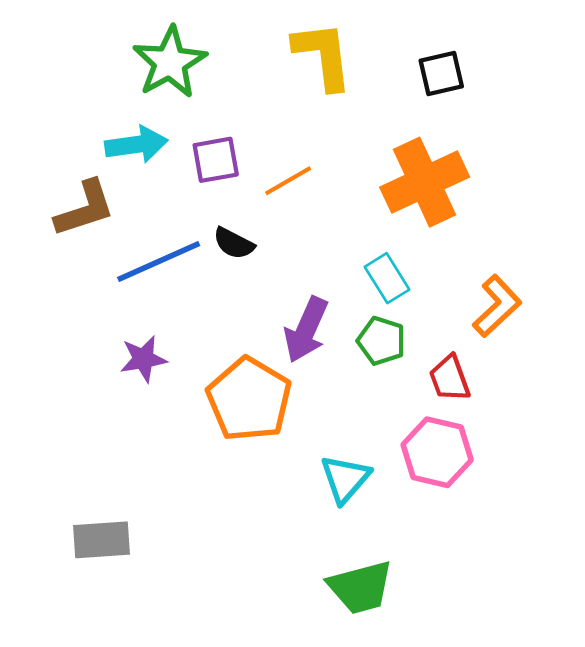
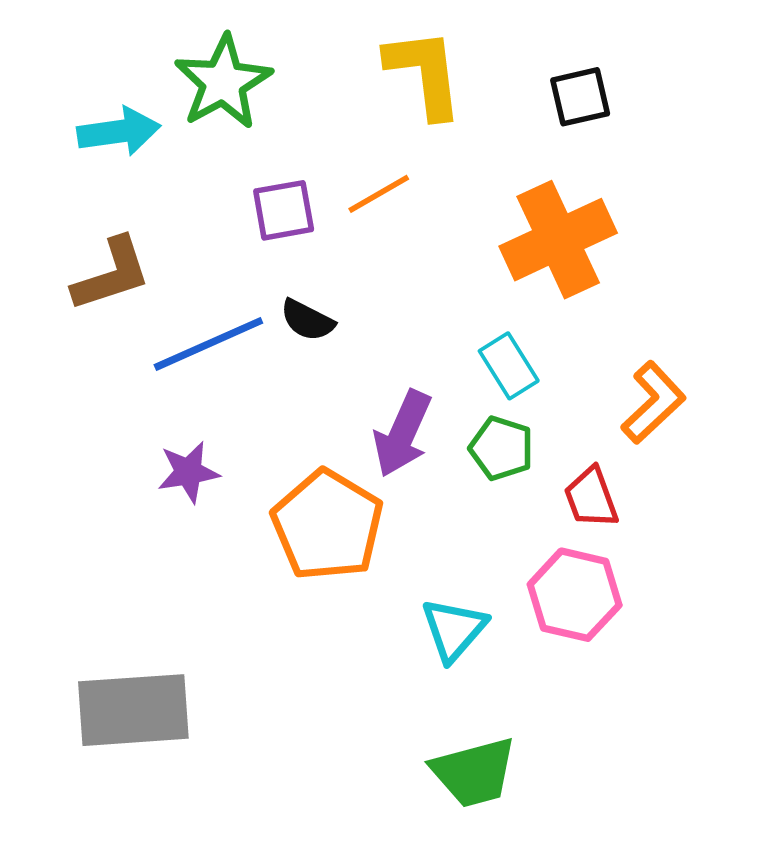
cyan arrow: (136, 144) -> (119, 132), moved
orange line: (288, 181) -> (379, 194), moved
gray rectangle: (102, 540) -> (133, 710), size x1.5

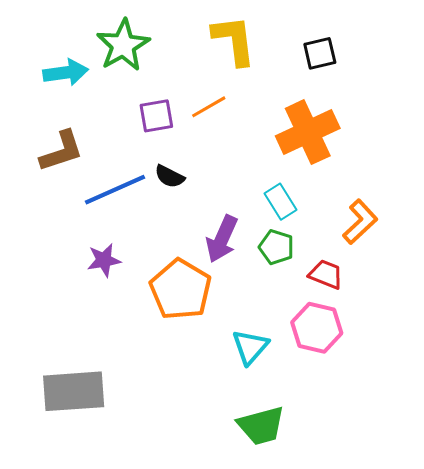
red trapezoid: (591, 498) -> (326, 274), turned 132

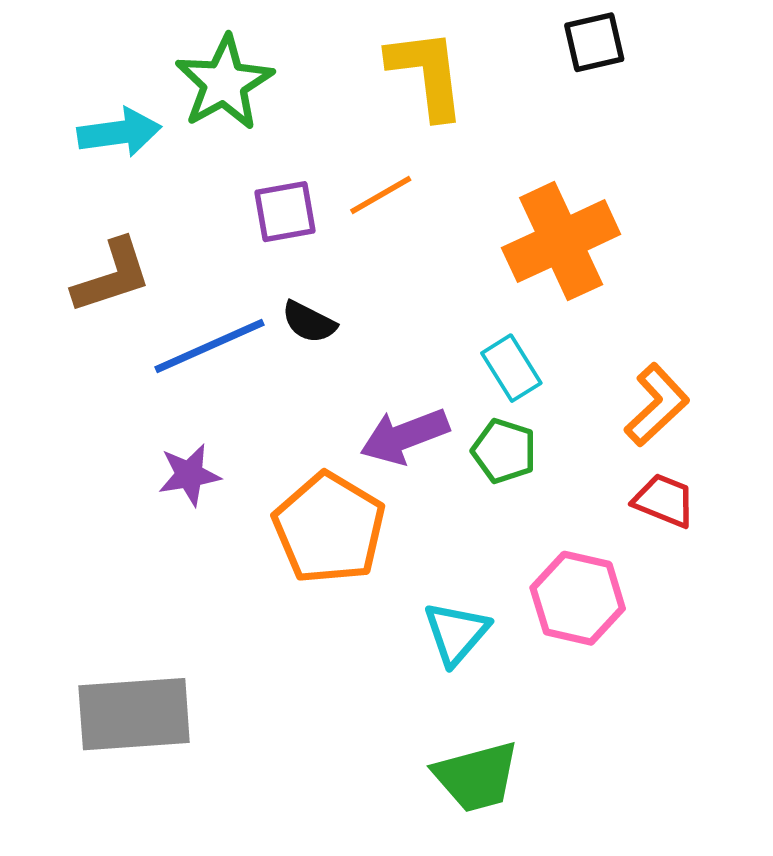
black square: (320, 53) -> (594, 42), moved
purple arrow: (222, 239) -> (405, 436), turned 45
red trapezoid: (326, 274) -> (664, 501), moved

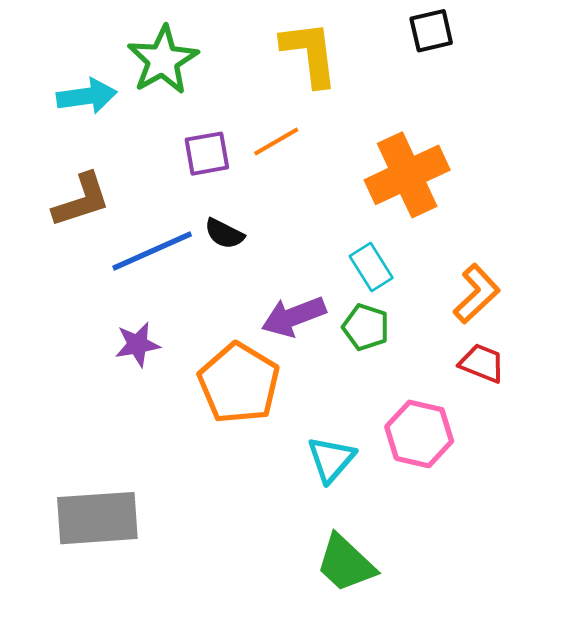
green trapezoid: (476, 777) -> (346, 563), turned 58

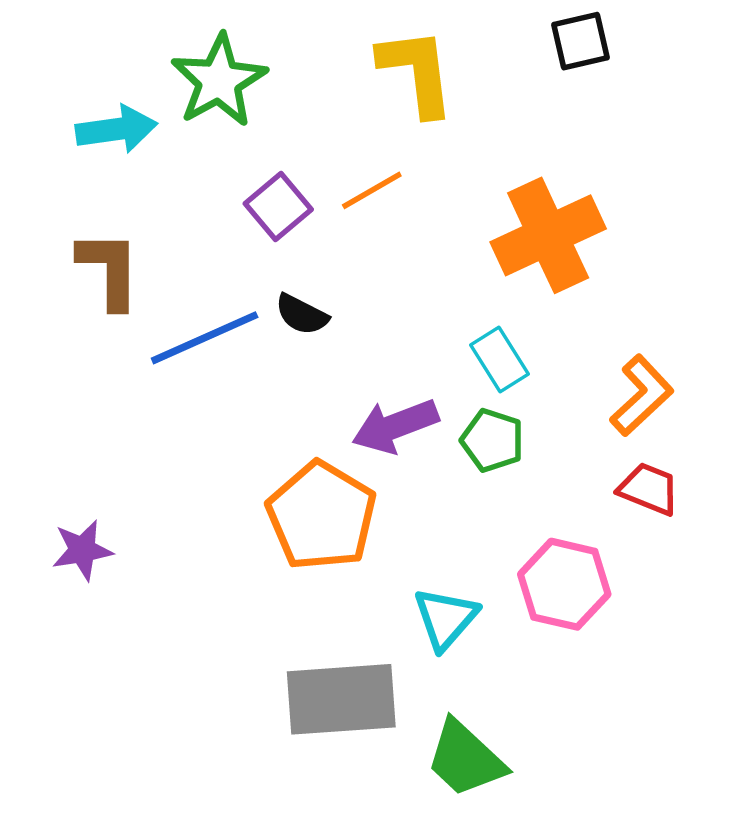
purple square: (207, 154) -> (278, 207), turned -30
brown L-shape: (81, 200) -> (109, 270), turned -72
purple star: (137, 344) -> (82, 550), moved
gray rectangle: (97, 518) -> (341, 699), moved

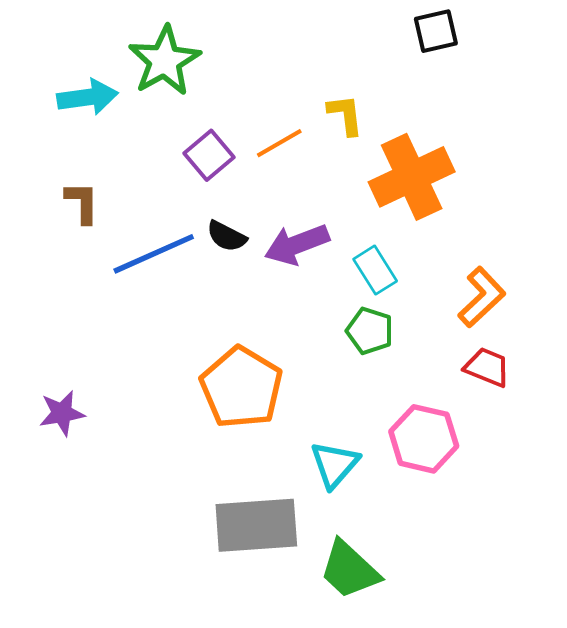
yellow L-shape: (417, 72) -> (345, 115), moved, size x0.6
brown L-shape: (109, 270) -> (82, 203), size x0.7
purple arrow: (395, 426) -> (297, 244), moved

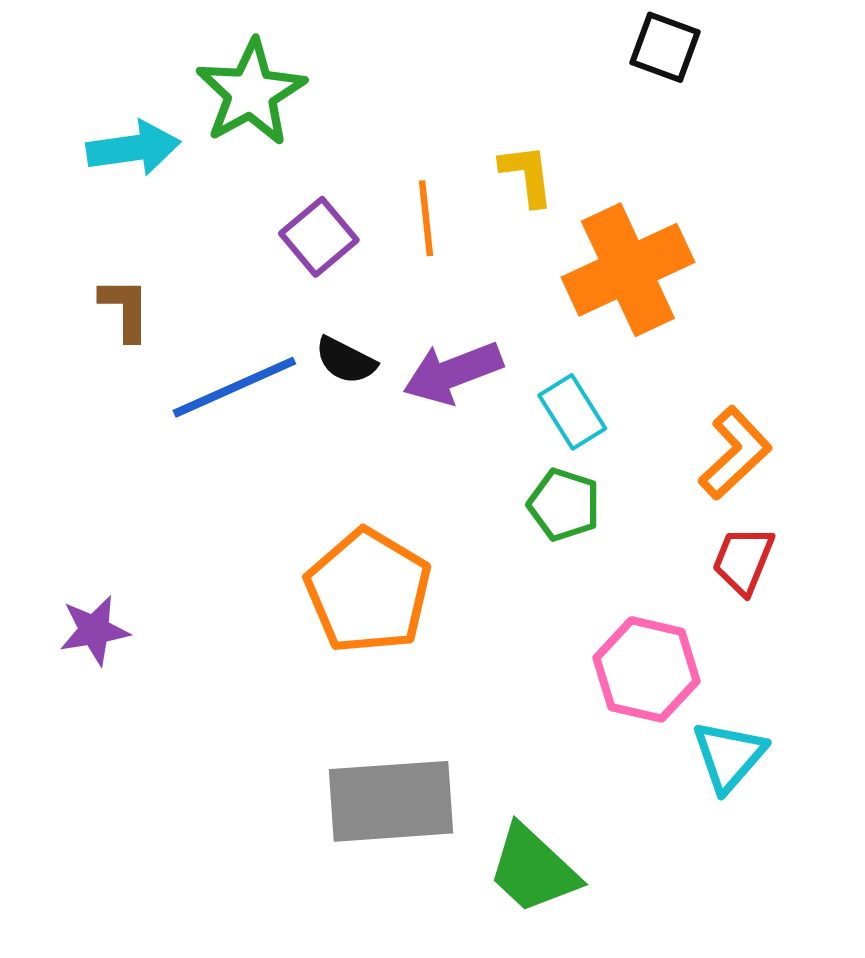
black square: (436, 31) -> (665, 47), turned 33
orange line: (279, 143) -> (426, 218), turned -66
red trapezoid: (487, 367) -> (743, 560), turned -90
cyan triangle: (335, 464) -> (729, 756), moved

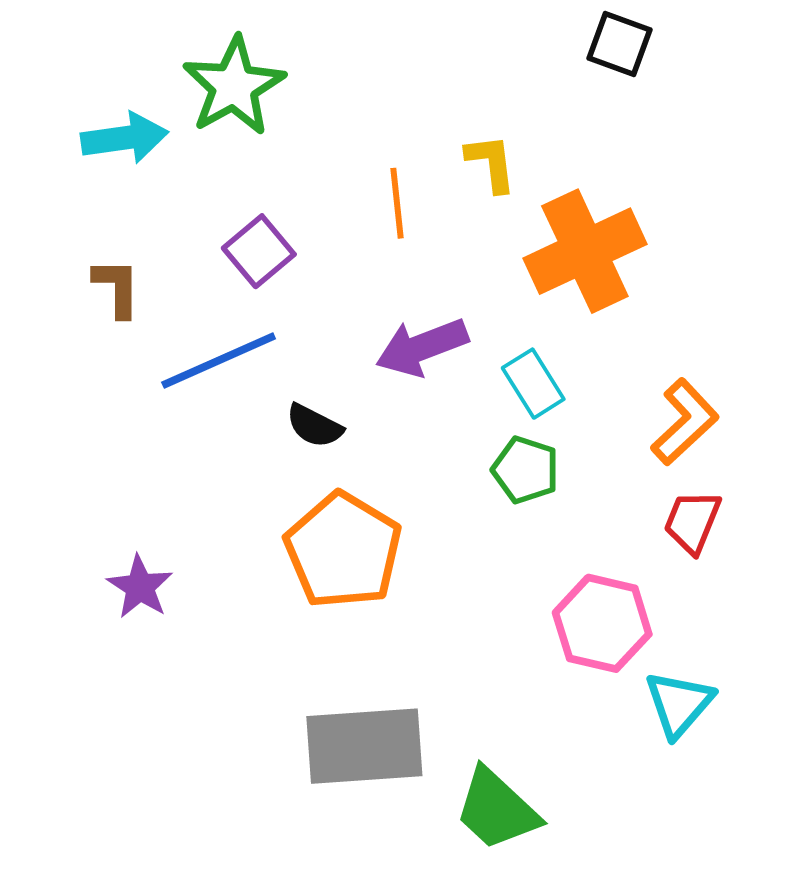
purple square: (319, 237) -> (259, 251), moved
black semicircle: (346, 360) -> (314, 426), moved
purple star: (94, 630) -> (140, 587), moved, turned -30

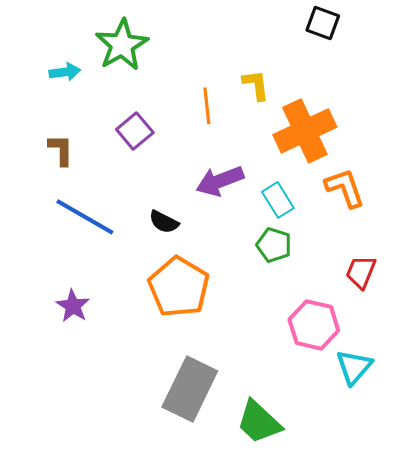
cyan arrow: (125, 138) -> (65, 72), size x0.7
blue line: (219, 361) -> (85, 217), moved, turned 54
orange L-shape: (685, 422) -> (345, 188), moved, turned -66
gray rectangle: (364, 746) -> (190, 389), turned -60

